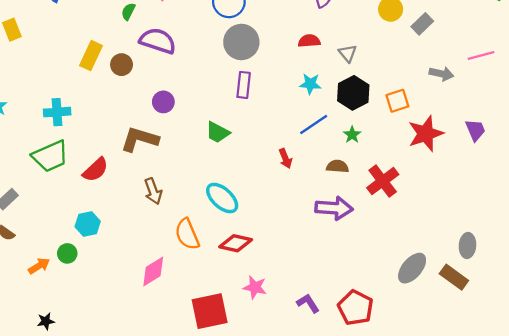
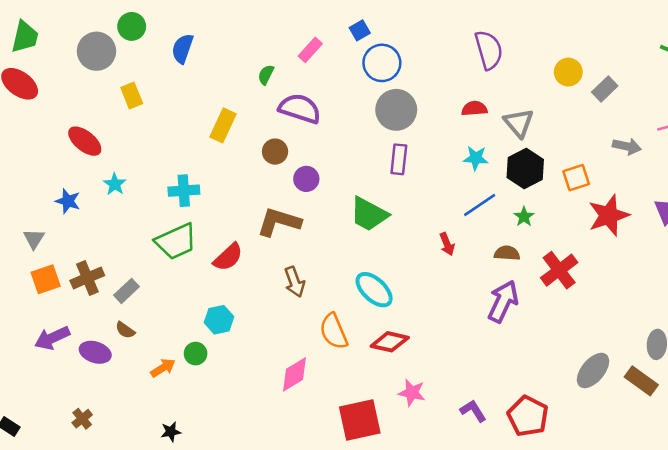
gray triangle: (348, 53) -> (519, 123), size x1.4
brown circle: (122, 65) -> (275, 152), moved
green trapezoid: (218, 132) -> (369, 214), size x1.4
purple arrow: (334, 208) -> (503, 301), turned -69

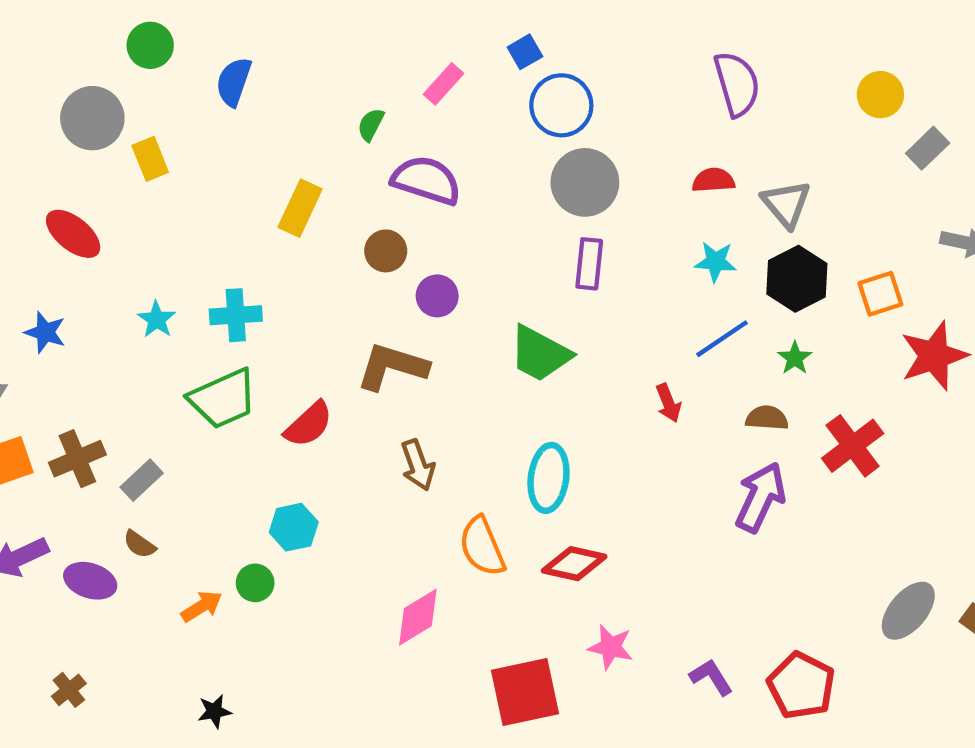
gray circle: (96, 51) -> (92, 118), moved
yellow circle: (568, 72) -> (880, 95), moved
cyan star: (115, 184) -> (157, 319), moved
cyan ellipse: (374, 290) -> (548, 478), turned 54

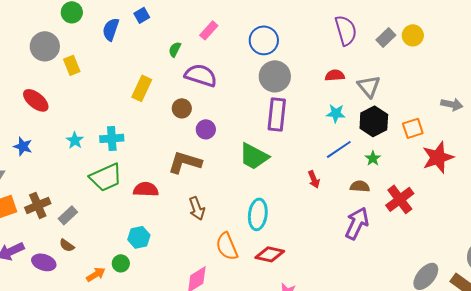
blue square: (525, 52) -> (142, 15), moved
gray rectangle: (928, 148) -> (386, 37), moved
purple rectangle: (589, 264) -> (277, 114), size x1.4
red semicircle: (309, 424) -> (146, 189), turned -135

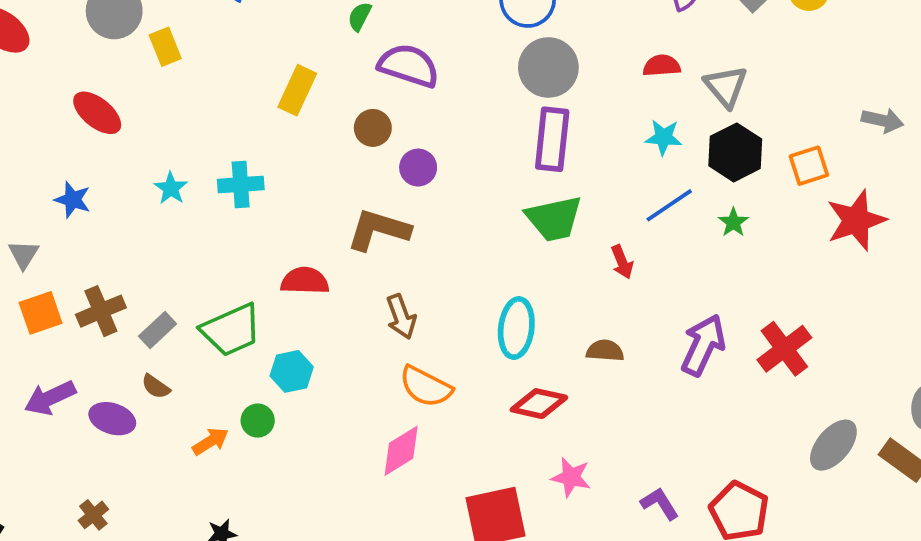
green trapezoid: (254, 156) -> (554, 219), moved, turned -40
green trapezoid: (106, 177) -> (231, 330), moved
brown semicircle: (360, 186) -> (605, 351), moved
red cross: (400, 199) -> (784, 349), moved
orange semicircle: (227, 246) -> (426, 387), moved, turned -40

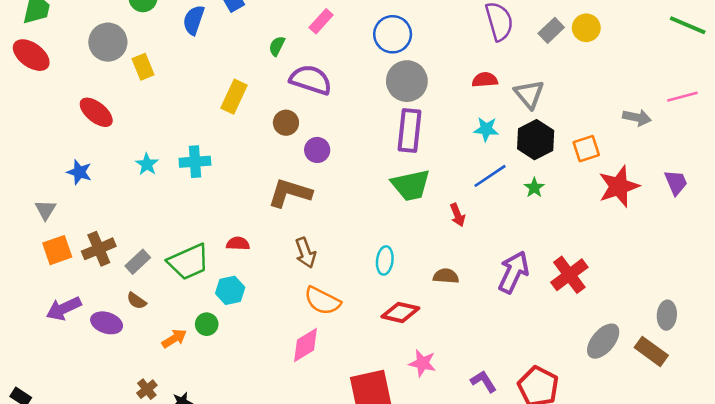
red semicircle: (305, 281) -> (238, 244), moved, size x0.7
cyan ellipse: (516, 328) -> (385, 260), size x0.7
brown cross: (93, 515) -> (147, 389), moved

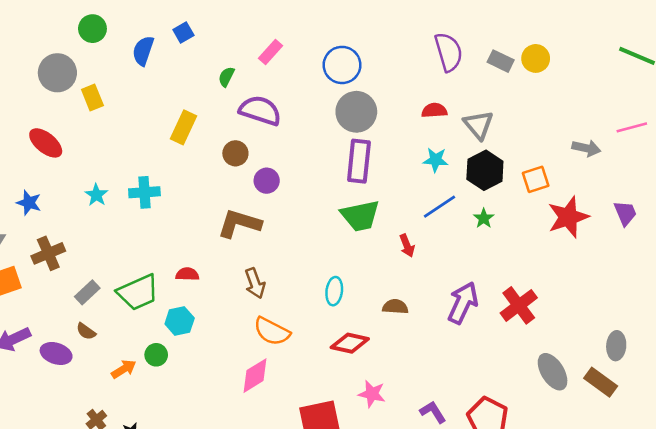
gray rectangle: (551, 30) -> (501, 61), turned 70
brown cross: (99, 249) -> (48, 253), moved
gray ellipse: (603, 341) -> (553, 372), turned -72

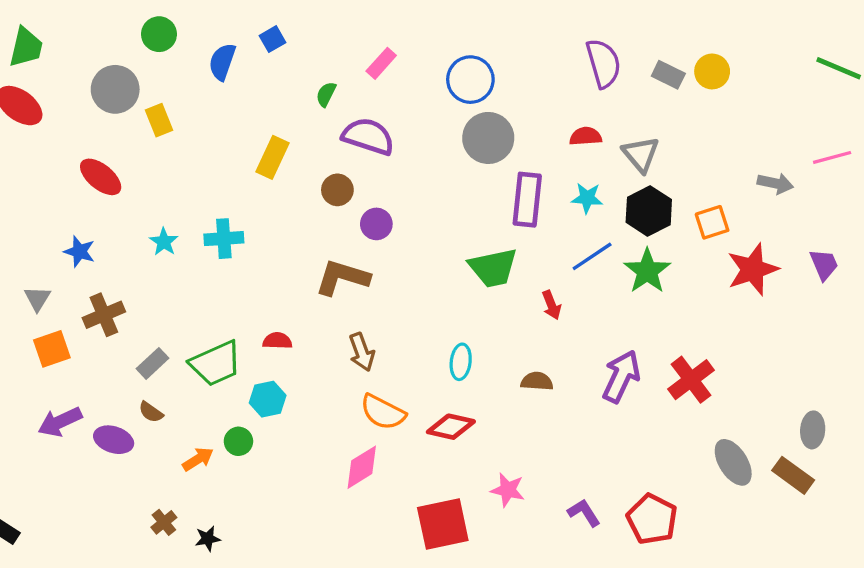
purple rectangle: (359, 161) -> (527, 200), moved
green star: (484, 218) -> (647, 271), size x1.8
red diamond: (350, 343) -> (451, 427), moved

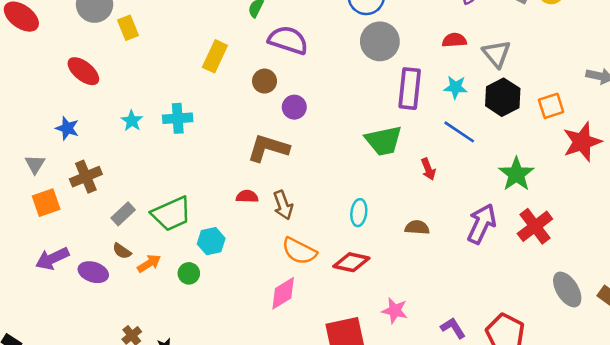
blue line: (592, 256) -> (459, 132), turned 68
green star: (647, 271) -> (516, 174), moved
red semicircle: (277, 341) -> (247, 196), moved
orange arrow: (198, 459) -> (149, 263), moved

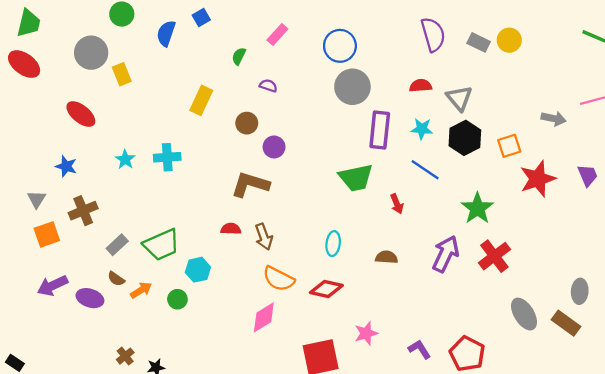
purple semicircle: (288, 40) -> (268, 86), size x0.5
pink star: (395, 311) -> (366, 333), turned -30

